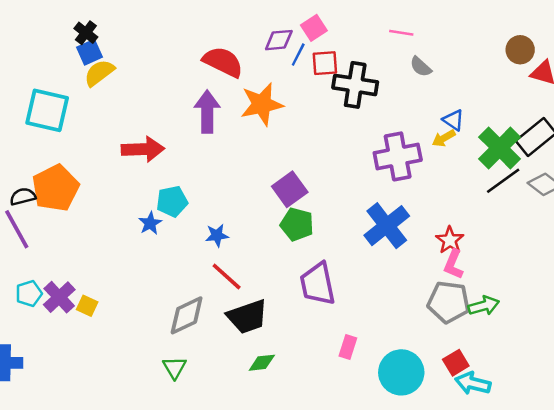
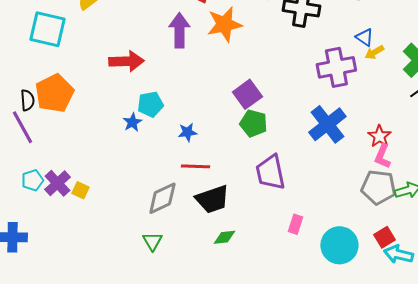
blue triangle: (453, 120) -> (364, 37), moved
black semicircle: (23, 197) -> (27, 100), turned 100
red line: (227, 277) -> (195, 166), turned -40

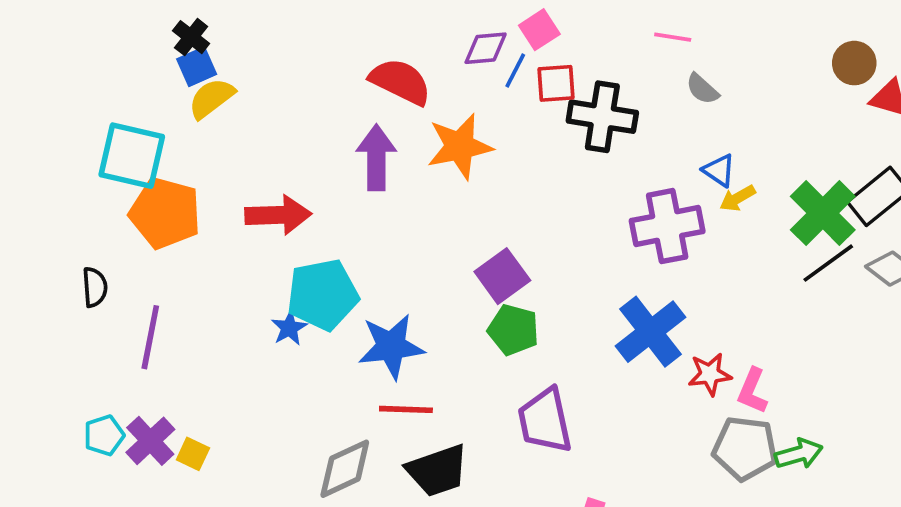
orange pentagon: (54, 93) -> (165, 213), moved, turned -30
cyan pentagon: (150, 104) -> (323, 295), size x1.5
purple line: (22, 127) -> (150, 337), moved, turned 40
blue star: (187, 132) -> (391, 346), size x1.8
red star: (379, 136) -> (710, 374), moved, turned 30

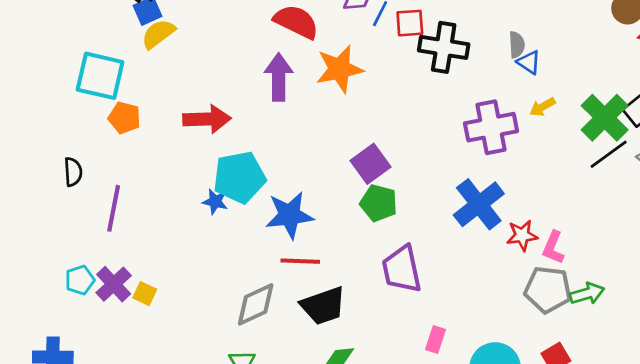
gray semicircle: (702, 89) -> (517, 45), moved, turned -135
blue triangle: (719, 170) -> (529, 62), moved
orange pentagon: (165, 213) -> (124, 118), size x0.6
blue star: (289, 328) -> (215, 202), turned -30

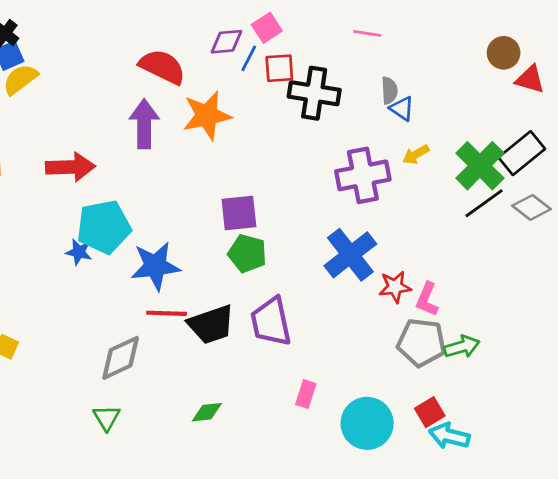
purple square: (371, 164) -> (239, 213), turned 30
black trapezoid: (323, 306) -> (211, 324), moved

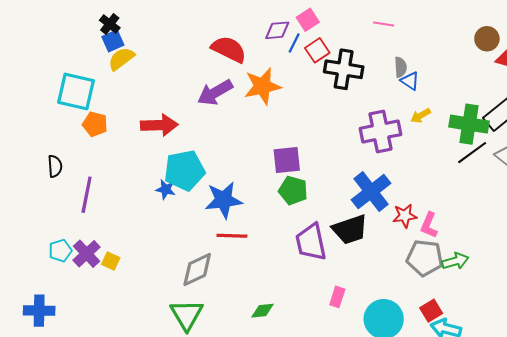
red square: (279, 68) -> (317, 50), turned -30
purple arrow: (144, 124) -> (215, 92), turned -120
green cross: (480, 166) -> (469, 124), turned -36
black trapezoid: (211, 324) -> (350, 229), moved
green triangle: (107, 418) -> (187, 315), size x1.6

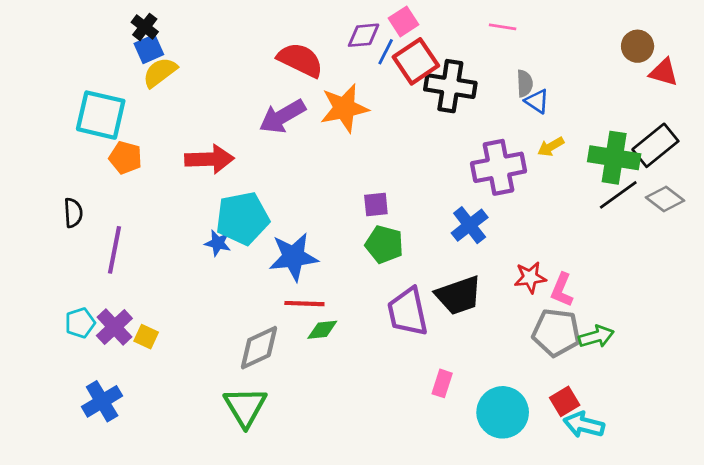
red square: (317, 50) -> (416, 61), size x1.4
purple square: (287, 160) -> (376, 204), size x0.7
blue cross: (371, 192) -> (470, 225), moved, size x0.7
blue cross: (39, 311) -> (102, 401), moved, turned -32
green diamond: (262, 311) -> (322, 330), moved

